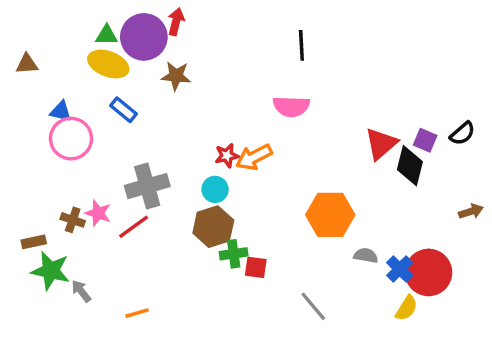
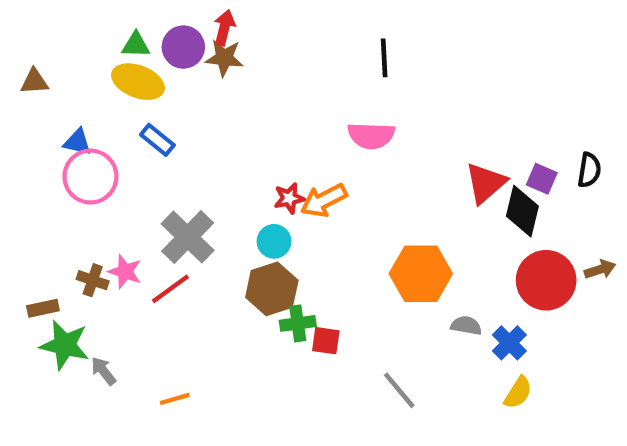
purple circle: (144, 37) -> (183, 47), size x0.7
brown star: (176, 76) -> (224, 58), moved
black semicircle: (462, 133) -> (589, 170), turned -40
gray cross: (147, 186) -> (188, 237), turned -30
red circle: (429, 272) -> (546, 280), moved

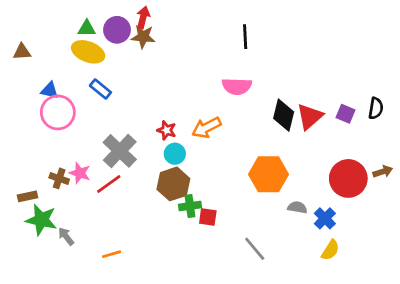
red star: (289, 198) -> (167, 130), moved, turned 30
black diamond: (522, 211) -> (284, 115), moved

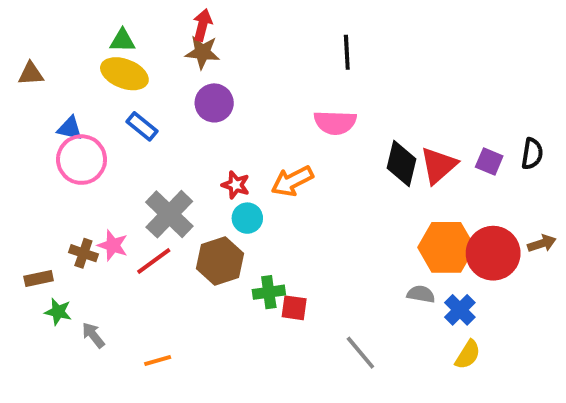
purple circle: (117, 30) -> (214, 103), moved
orange hexagon: (268, 174) -> (446, 247), moved
brown hexagon: (173, 184) -> (220, 261), moved
green star: (41, 220) -> (58, 312), size x0.6

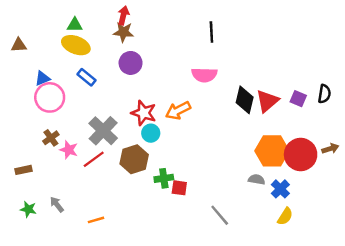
blue triangle: (70, 128) -> (43, 78), turned -35
red star: (236, 185) -> (144, 113), size x1.5
brown cross: (83, 253) -> (51, 138), moved, turned 35
green star: (58, 312) -> (28, 209), moved

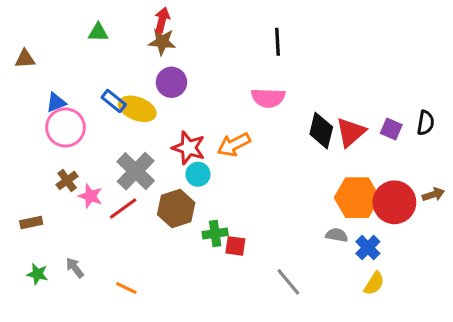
yellow ellipse: (76, 45) -> (137, 109), moved
orange line: (96, 220) -> (126, 288), turned 42

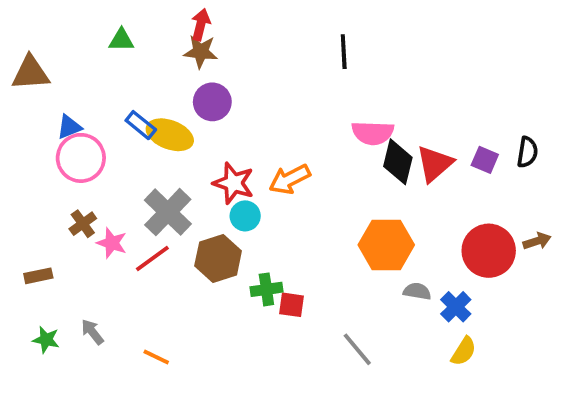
brown triangle: (25, 59) -> (31, 73), size x1.5
pink semicircle: (268, 98) -> (373, 133), moved
orange hexagon: (357, 198) -> (386, 245), moved

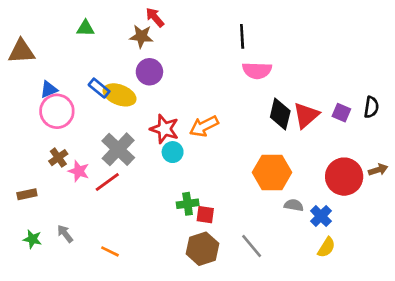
red arrow: (201, 25) -> (155, 17), moved, turned -55
pink semicircle: (373, 133) -> (257, 70), moved
brown hexagon: (218, 258) -> (203, 249), moved

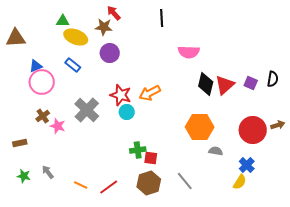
black line: (242, 36) -> (162, 18), moved
yellow ellipse: (120, 95) -> (76, 37), moved
red line: (107, 182) -> (109, 187), moved
blue cross: (321, 216) -> (247, 165), moved

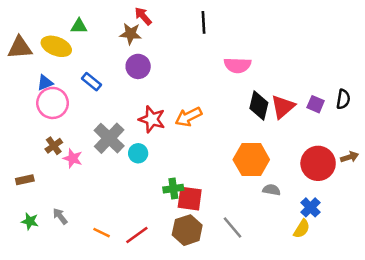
yellow ellipse: (76, 37) -> (56, 46), moved
cyan circle: (127, 112) -> (138, 153), moved
red square: (151, 158) -> (190, 199), size x1.5

